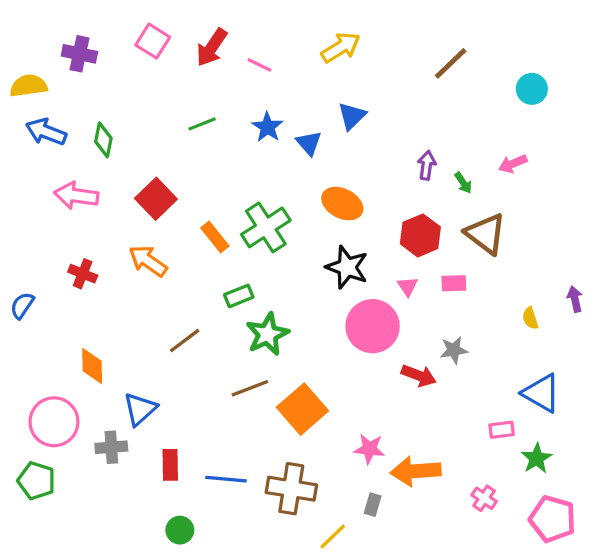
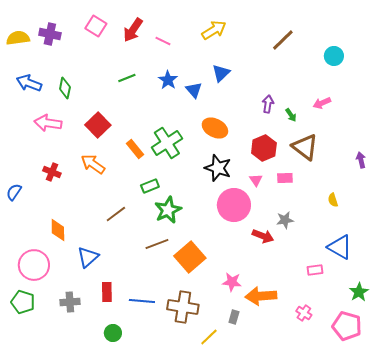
yellow semicircle: (28, 86) -> (18, 38), moved
purple arrow: (575, 299) -> (361, 160), moved
gray cross: (111, 447) -> (70, 302), moved
green star: (537, 458) -> (359, 292), moved

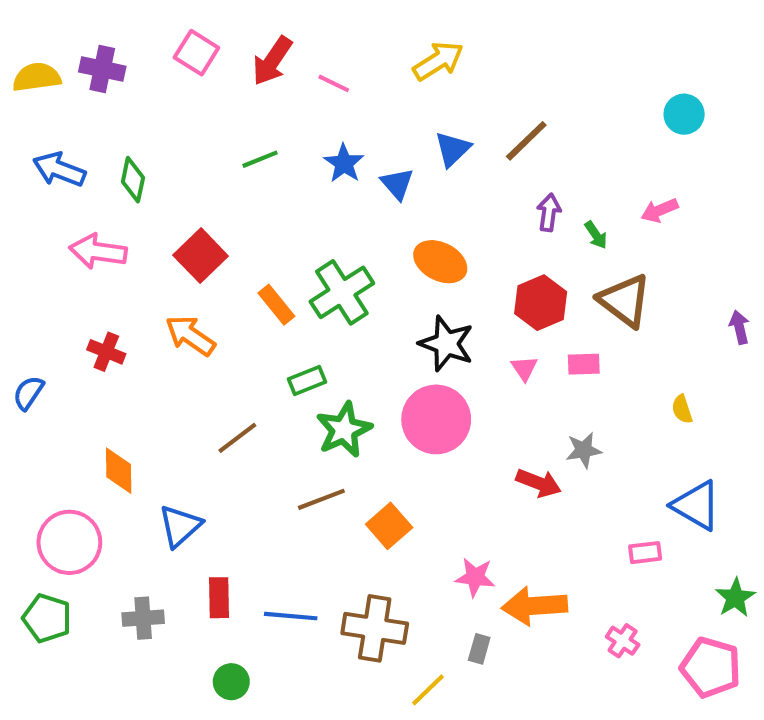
brown line: (283, 40) -> (526, 141), moved
pink circle: (234, 205) -> (436, 419), moved
orange square: (190, 257) -> (389, 526), size x0.7

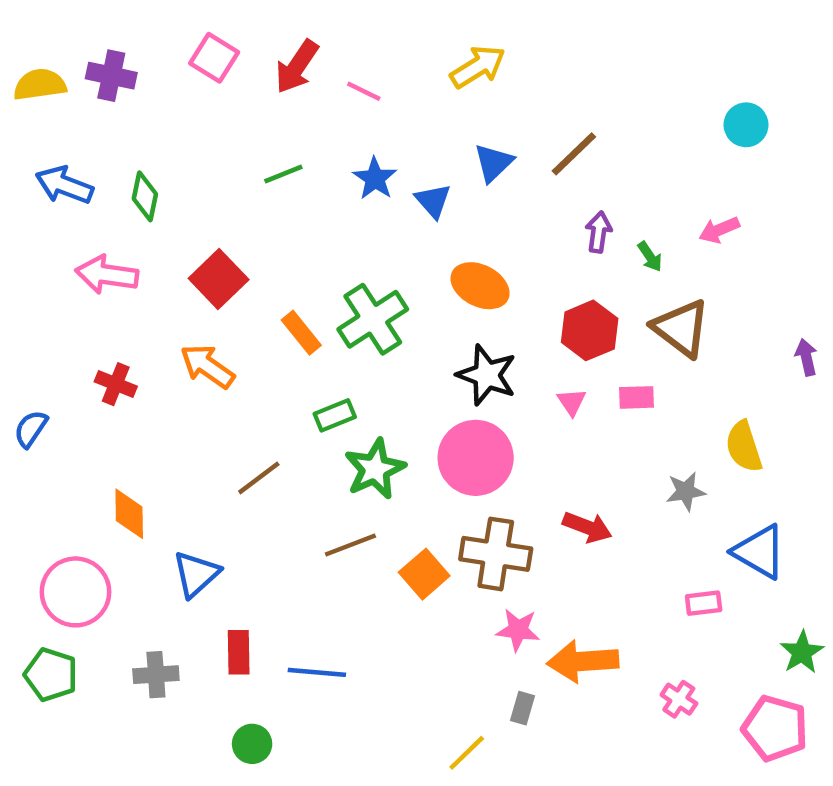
yellow semicircle: (682, 409) -> (744, 447), size x1.6
gray star: (584, 450) -> (686, 491), moved
brown cross: (375, 628) -> (496, 554), moved

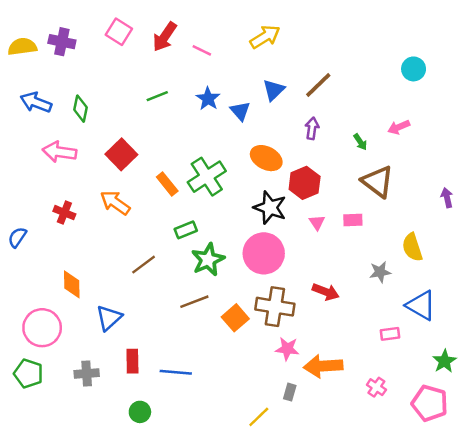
purple arrow: (598, 232) -> (312, 128), moved
red hexagon: (590, 330) -> (305, 183), moved

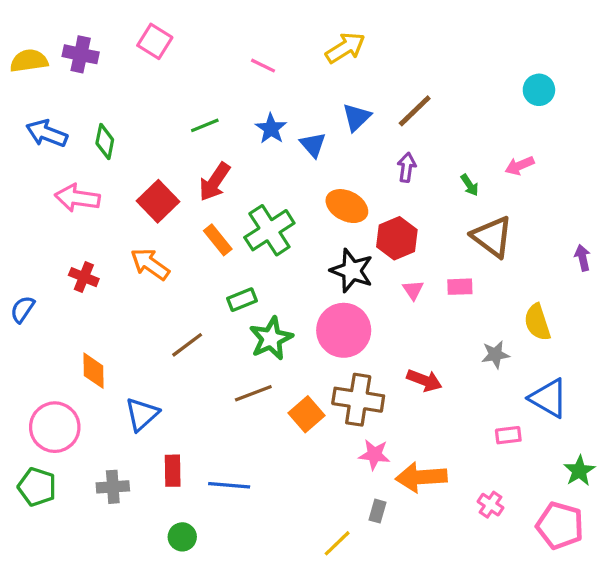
red arrow: (165, 37) -> (215, 182), moved

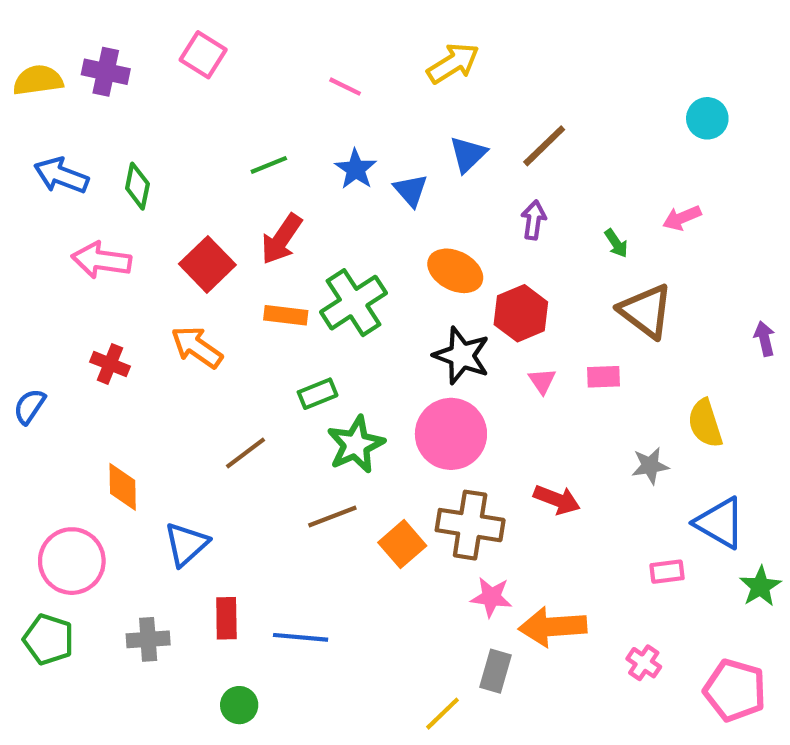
orange rectangle: (218, 240) -> (286, 315), turned -44
green star: (579, 471) -> (760, 586), moved
gray rectangle: (378, 511) -> (495, 671), size x1.4

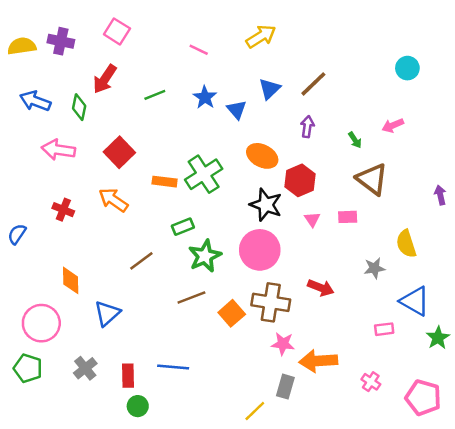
red arrow: (282, 239) -> (105, 79), moved
red rectangle: (226, 618) -> (128, 376), moved
gray cross: (148, 639) -> (85, 368), turned -35

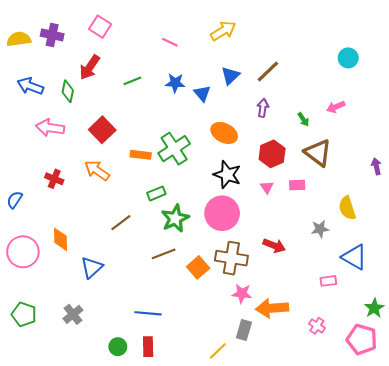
blue star: (205, 97) -> (175, 83), turned -30
red hexagon: (300, 180) -> (272, 154), moved
pink circle: (41, 323) -> (23, 252), moved
green star: (438, 338) -> (374, 308), moved
red rectangle: (128, 376) -> (148, 347), moved

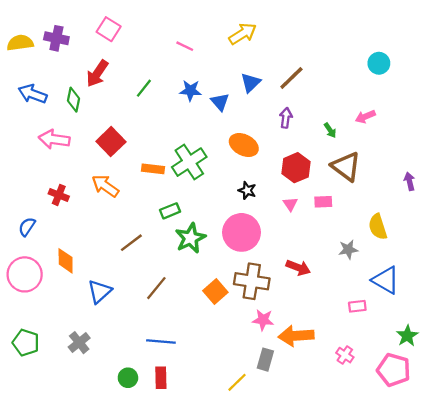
green line: (132, 81) -> (144, 88), turned -30
black star: (227, 175) -> (247, 190), size x0.6
blue semicircle: (15, 200) -> (27, 227), moved
brown line: (164, 254) -> (156, 288), moved, turned -30

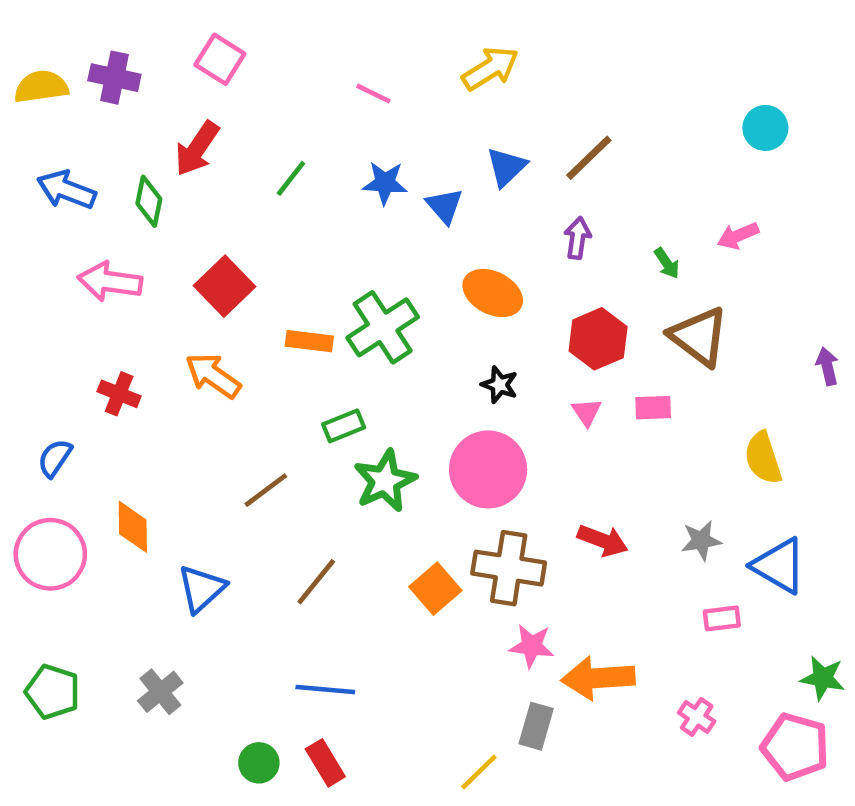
gray star: (348, 249) -> (701, 541), moved
green star: (407, 336) -> (823, 678), turned -30
red rectangle: (161, 378) -> (325, 763), turned -30

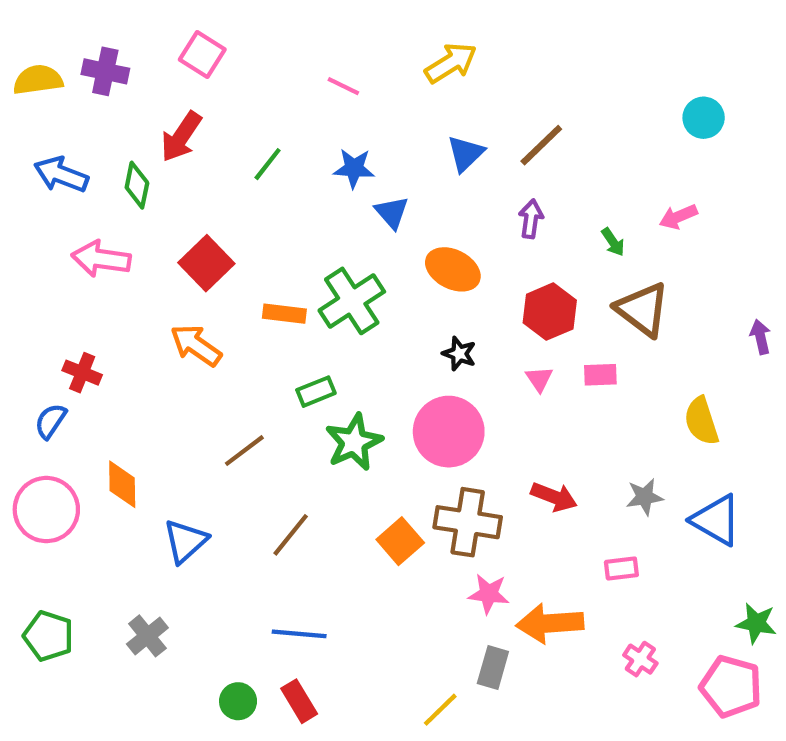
blue triangle: (445, 206) -> (392, 213), moved
red cross: (119, 394) -> (82, 373), moved
pink rectangle: (722, 618) -> (621, 569), moved

